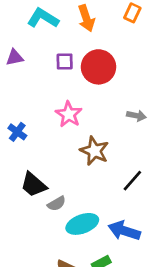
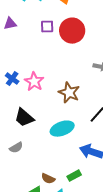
pink star: (69, 114) -> (34, 82), moved
gray semicircle: (57, 204) -> (16, 148), moved
cyan ellipse: (82, 224) -> (62, 129), moved

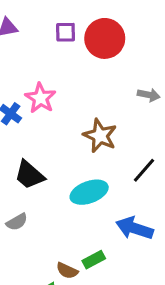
pink star: (34, 82) -> (40, 98), moved
green rectangle: (74, 176) -> (94, 260), moved

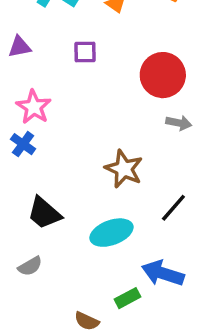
red circle: (105, 38) -> (163, 75), moved
pink star: (40, 98) -> (34, 107), moved
green rectangle: (94, 260) -> (127, 298), moved

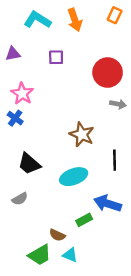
black line: (173, 208) -> (115, 160), turned -42

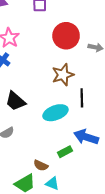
red circle: (108, 73) -> (66, 36), moved
brown star: (82, 134) -> (63, 75), turned 30
black line: (115, 160) -> (82, 98), moved

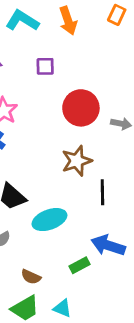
cyan ellipse: (55, 113) -> (49, 220), moved
brown semicircle: (41, 165) -> (31, 277), moved

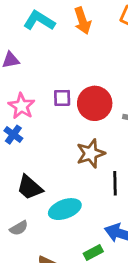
purple square: (45, 66) -> (62, 98), moved

